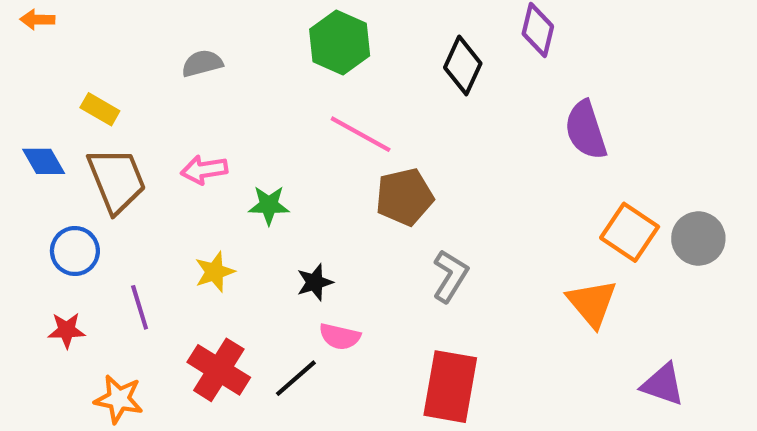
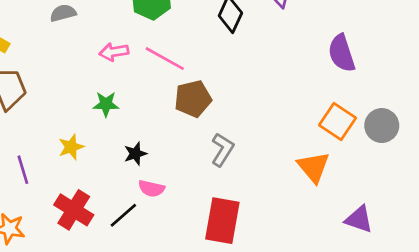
purple semicircle: (586, 130) -> (342, 53), moved
pink arrow: (204, 170) -> (114, 52), moved

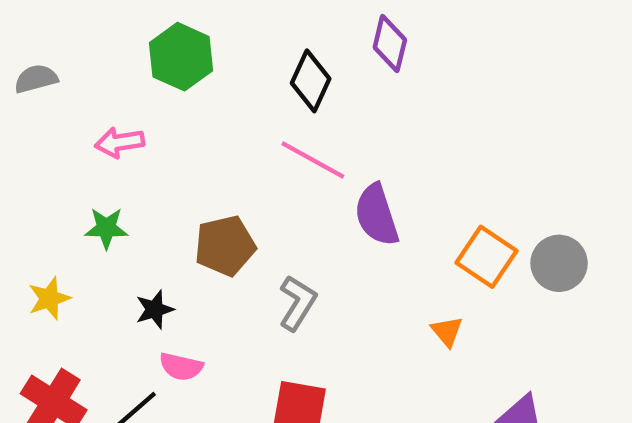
purple semicircle: (342, 53) -> (377, 215), moved
pink line: (165, 59) -> (313, 160), moved
brown pentagon: (193, 99) -> (225, 246), moved
orange triangle: (313, 167) -> (447, 331), size x0.6

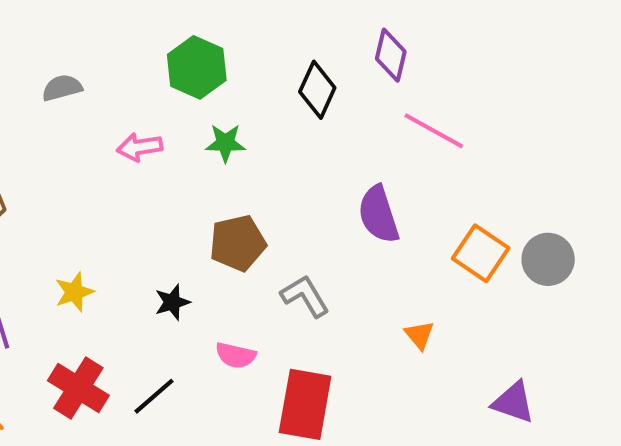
pink line: (313, 160) -> (434, 131), moved
green star: (106, 228) -> (225, 143), moved
gray L-shape: (297, 303) -> (305, 296), turned -63
orange triangle: (447, 331) -> (419, 335), moved
pink semicircle: (181, 367) -> (236, 355), moved

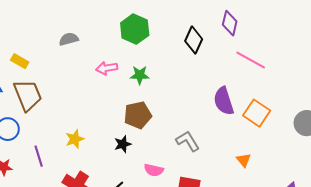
green star: (225, 143) -> (140, 75), moved
brown pentagon: (238, 243) -> (138, 115), moved
orange square: (481, 253) -> (257, 113), moved

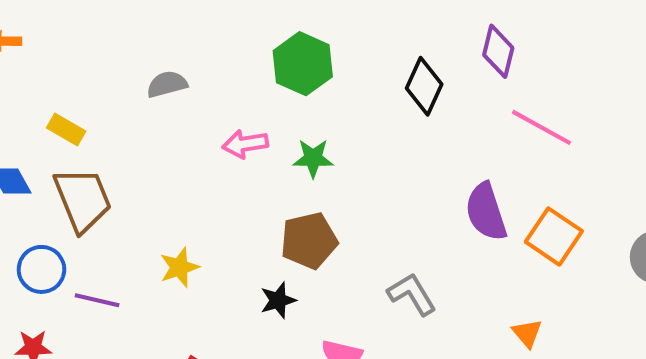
yellow star: (75, 139) -> (179, 267), moved
purple line: (39, 156) -> (97, 300), moved, turned -60

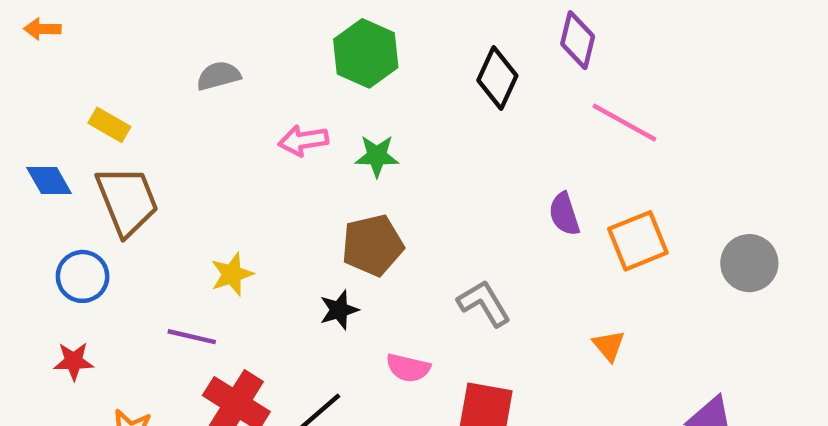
purple semicircle: (486, 212) -> (564, 214), size x0.7
orange square: (554, 236) -> (638, 241), turned 34
purple line: (97, 300) -> (192, 337), moved

